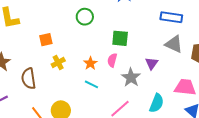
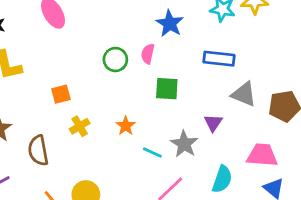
blue rectangle: (171, 17) -> (219, 59), moved
pink semicircle: (112, 60) -> (148, 54), moved
cyan line: (91, 84) -> (152, 153), moved

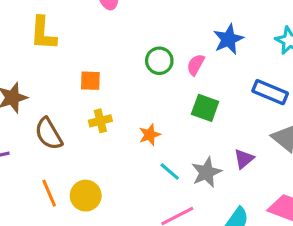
brown semicircle: (38, 150) -> (49, 134), turned -36

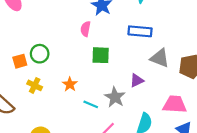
green circle: (159, 61) -> (40, 54), moved
yellow cross: (100, 121) -> (35, 85), turned -32
purple triangle: (244, 159) -> (137, 80), turned 32

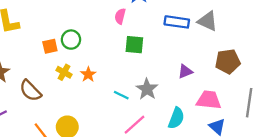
gray triangle: (160, 58) -> (208, 21), moved
purple triangle: (137, 80) -> (185, 71), moved
orange star: (70, 84) -> (88, 74), moved

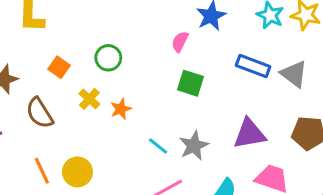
orange square: (50, 46) -> (59, 67), moved, turned 35
purple triangle: (185, 71) -> (250, 134), size x1.6

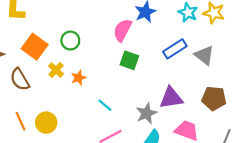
pink semicircle: (180, 42) -> (122, 30), size x1.5
blue rectangle: (253, 66) -> (175, 49), turned -55
orange square: (59, 67) -> (35, 47), size x1.6
gray star: (194, 146) -> (146, 113), moved

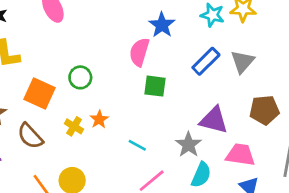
gray triangle: (204, 55) -> (242, 62), turned 45
yellow cross: (56, 70) -> (74, 126), moved
purple triangle: (171, 98) -> (214, 120), turned 35

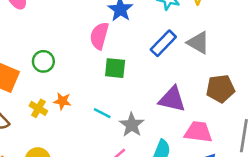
gray triangle: (242, 62) -> (198, 43), turned -40
orange star: (99, 119) -> (62, 101), turned -30
cyan line: (137, 145) -> (102, 113), moved
gray star: (188, 145) -> (132, 125), moved

